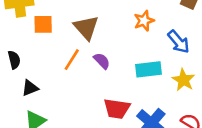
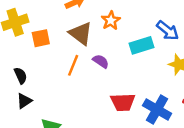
orange star: (144, 21) -> (111, 20), moved
cyan rectangle: (149, 69) -> (141, 45), moved
black triangle: (30, 88) -> (24, 101), moved

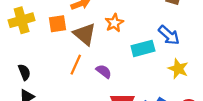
orange square: (41, 38) -> (57, 24), moved
purple semicircle: (101, 61) -> (104, 71), moved

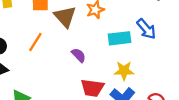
orange line: (76, 65) -> (35, 42), moved
yellow star: (178, 69) -> (124, 71), moved, turned -30

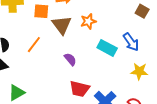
cyan rectangle: (120, 38) -> (107, 48), turned 30
yellow star: (124, 71) -> (139, 71), moved

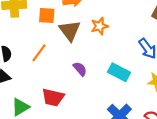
cyan rectangle: (107, 48) -> (119, 72), moved
red trapezoid: (80, 89) -> (53, 97), moved

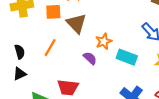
orange star: (100, 26) -> (104, 41), moved

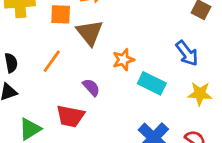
purple semicircle: (90, 58) -> (91, 87), moved

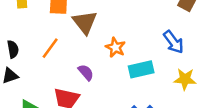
orange star: (123, 60) -> (115, 47), turned -30
cyan rectangle: (152, 83) -> (141, 69), turned -40

